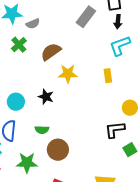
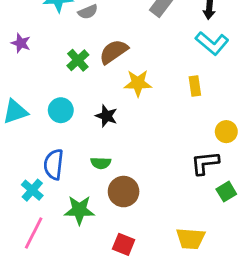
green cross: (19, 45) -> (78, 60), moved
cyan L-shape: (120, 46) -> (212, 43), turned -120
cyan circle: (16, 102) -> (61, 110), moved

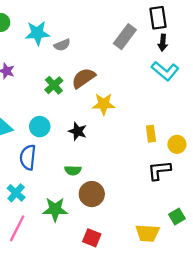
yellow rectangle: (195, 86) -> (151, 134), moved
blue semicircle: (54, 164) -> (28, 157), moved
green square: (226, 192) -> (177, 217), moved

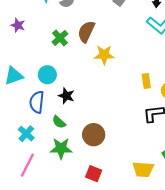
brown semicircle: (83, 78) -> (86, 32), turned -30
black star: (78, 131) -> (66, 96), moved
green semicircle: (73, 170) -> (59, 122), moved, turned 40

